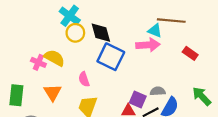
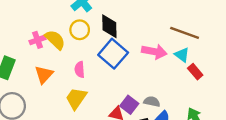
cyan triangle: (155, 31) -> (182, 55), moved
yellow circle: (75, 33) -> (80, 30), moved
pink cross: (38, 62) -> (38, 40), turned 32

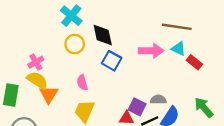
yellow semicircle: (55, 40) -> (37, 80), moved
blue square: (113, 54) -> (112, 61), size x0.7

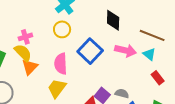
black diamond: (103, 35) -> (113, 20), moved
blue square: (112, 61) -> (90, 51), size x1.4
red rectangle: (194, 62) -> (158, 78), moved
pink semicircle: (82, 83) -> (61, 64), size x1.5

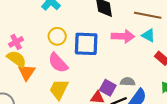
yellow circle: (62, 29) -> (57, 36), moved
blue square: (90, 51) -> (86, 44), turned -30
pink semicircle: (61, 64) -> (58, 63), turned -30

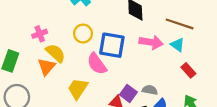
yellow semicircle: (17, 59) -> (56, 53), moved
pink semicircle: (58, 63) -> (97, 64), moved

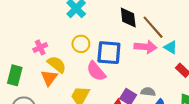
brown line: (180, 24) -> (153, 27), moved, turned 35

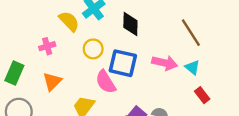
black diamond: (128, 17) -> (130, 24), moved
brown line: (153, 27) -> (191, 33), moved
yellow semicircle: (57, 64) -> (69, 21), moved

